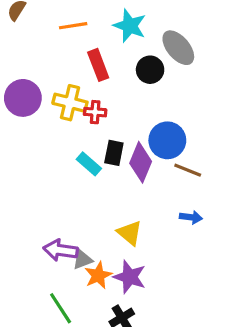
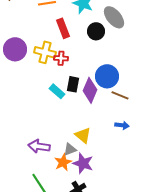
gray triangle: (83, 260) -> (70, 149), moved

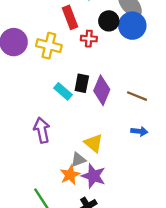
red cross: (61, 58) -> (89, 39), moved
blue circle: (107, 76) -> (132, 26), moved
purple arrow: (39, 146) -> (42, 130), moved, turned 70

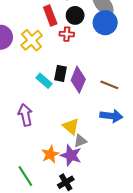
black circle: (109, 21) -> (75, 15), moved
yellow cross: (49, 46) -> (32, 40), turned 35
blue arrow: (139, 131) -> (111, 116), size x1.5
gray triangle: (78, 160) -> (80, 141), moved

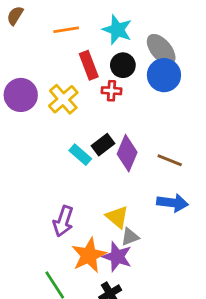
black rectangle: (61, 73) -> (103, 145), turned 42
purple arrow: (25, 115) -> (63, 221), moved, turned -150
orange star: (50, 154) -> (89, 255), size x1.4

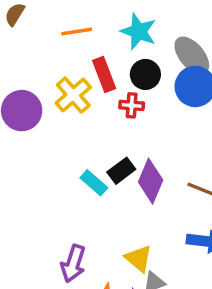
yellow cross: (63, 99) -> (73, 95), moved

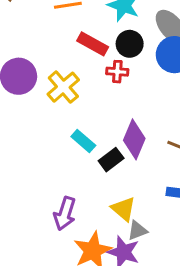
red rectangle: (104, 74) -> (93, 44), turned -40
yellow cross: (73, 95) -> (63, 87), moved
black rectangle: (121, 171) -> (111, 160), moved

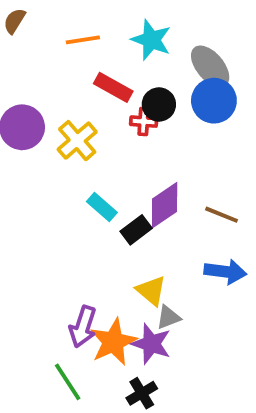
black circle: (130, 44) -> (159, 104), moved
purple diamond: (134, 139) -> (165, 205), turned 33
purple arrow: (65, 214) -> (83, 327), moved

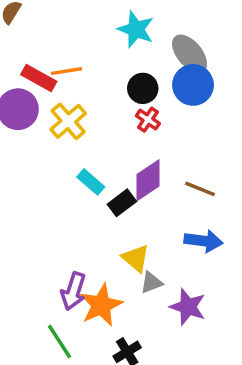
orange line: (83, 40) -> (66, 71), moved
red rectangle: (113, 87) -> (39, 78), moved
red cross: (144, 122) -> (148, 120), moved, turned 30
purple star: (151, 344) -> (188, 307), moved

